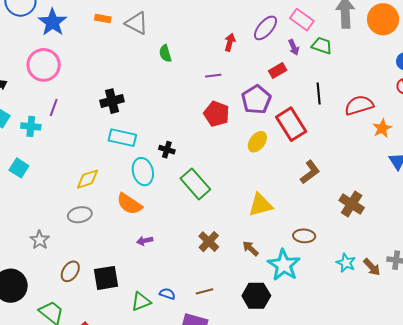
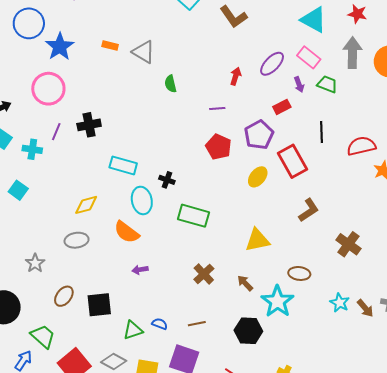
black cross: (112, 101) -> (89, 125), moved
green rectangle: (195, 184) -> (194, 216), turned -36

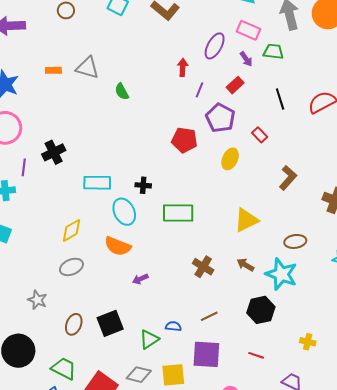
purple line: (217, 109) -> (200, 90), moved, turned -49
red rectangle: (292, 161) -> (260, 135), size x0.5

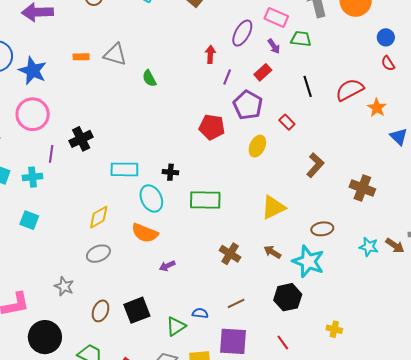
red line: (256, 355) -> (283, 343), turned 35

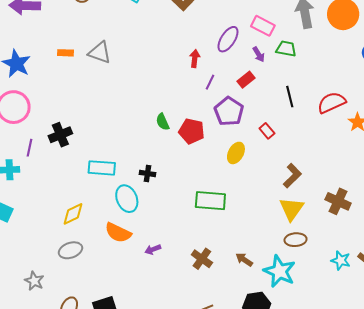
green semicircle: (149, 78) -> (163, 122), moved
green rectangle: (205, 200) -> (210, 201), moved
yellow triangle: (273, 207) -> (292, 209), moved, turned -32
purple arrow: (167, 266) -> (153, 249), moved

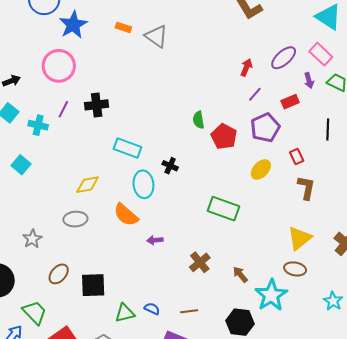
brown L-shape: (292, 176) -> (306, 188), moved, turned -50

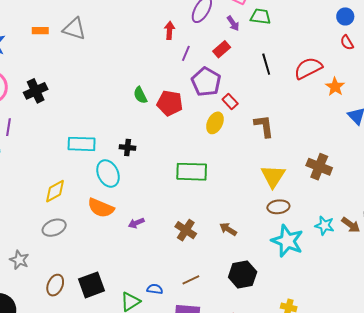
black cross: (97, 105) -> (36, 91), moved
red rectangle: (297, 157) -> (230, 102), moved
cyan star: (271, 295) -> (287, 241), moved

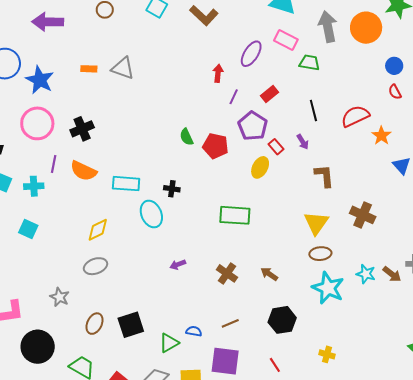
purple arrow: (233, 23) -> (303, 142), moved
brown L-shape: (264, 126) -> (324, 176), moved
orange semicircle: (101, 208) -> (83, 171), moved

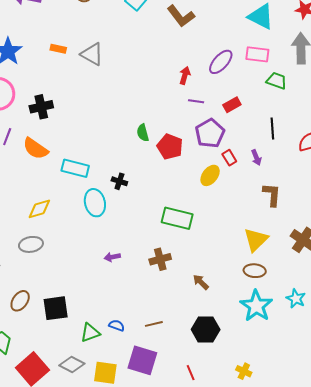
pink rectangle: (286, 40) -> (257, 54), turned -30
purple line: (234, 97) -> (196, 101), turned 63
brown cross: (227, 273) -> (160, 259), moved, turned 30

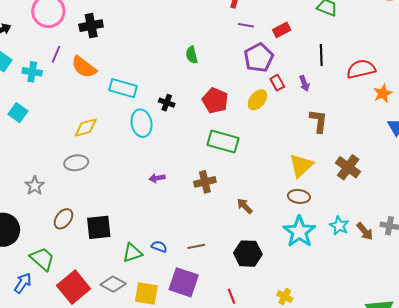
red pentagon: (170, 147) -> (215, 101), moved

